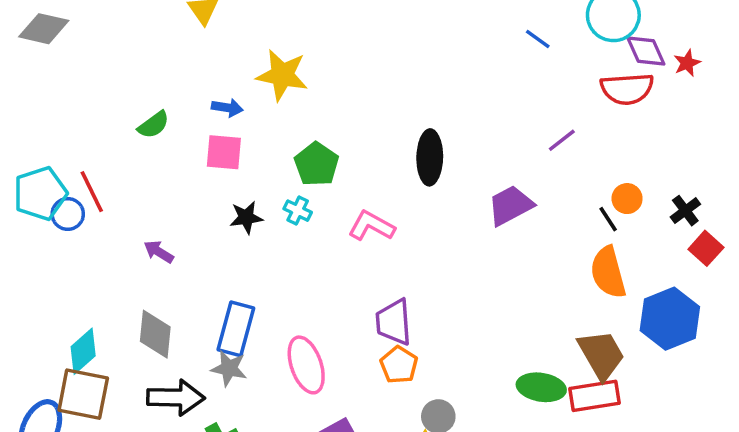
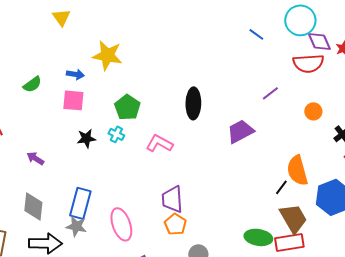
orange circle: (627, 199) -> (313, 111), moved
black line: (608, 219) -> (281, 187), moved, turned 70

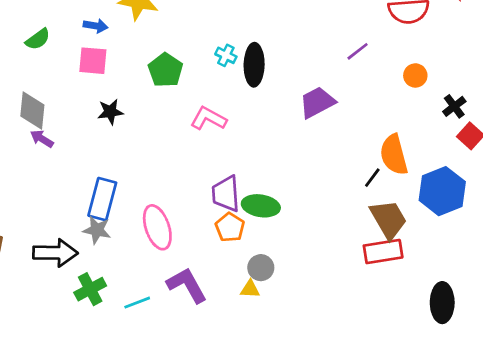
cyan cross: (116, 134) -> (226, 55), moved
gray diamond: (33, 206) -> (32, 110), moved
green ellipse: (258, 237) -> (261, 206), moved

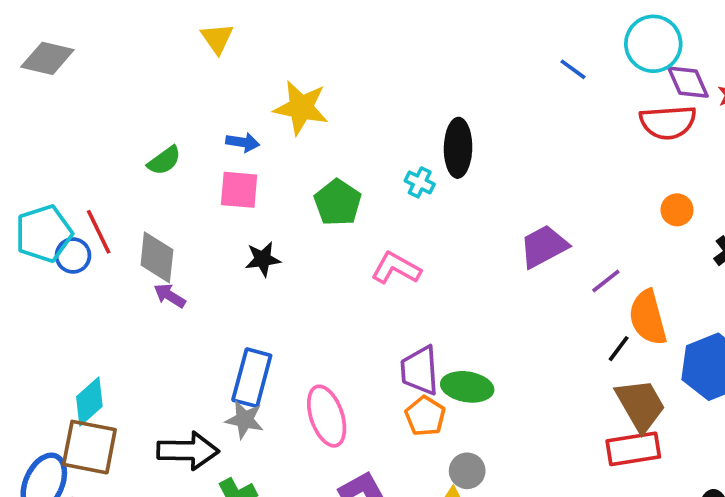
purple line: (358, 51) -> (606, 281), moved
black ellipse: (254, 65) -> (458, 148), moved

